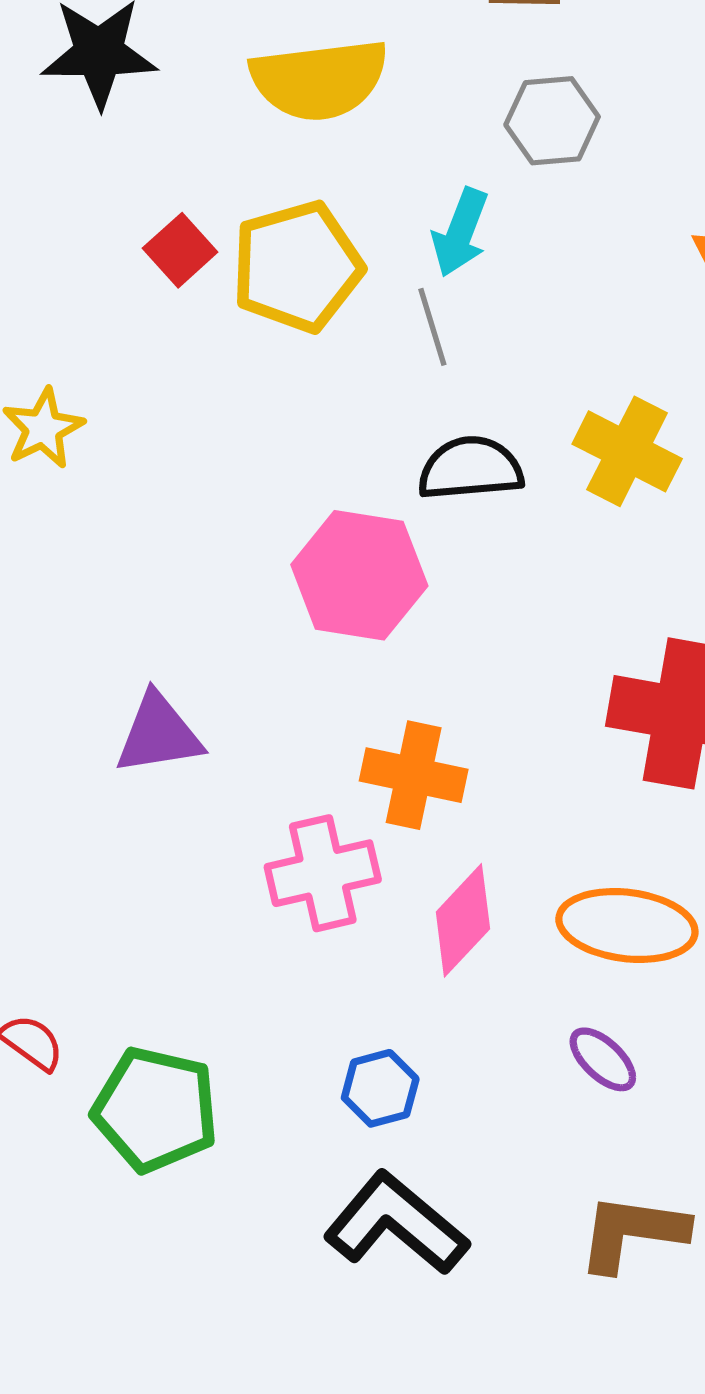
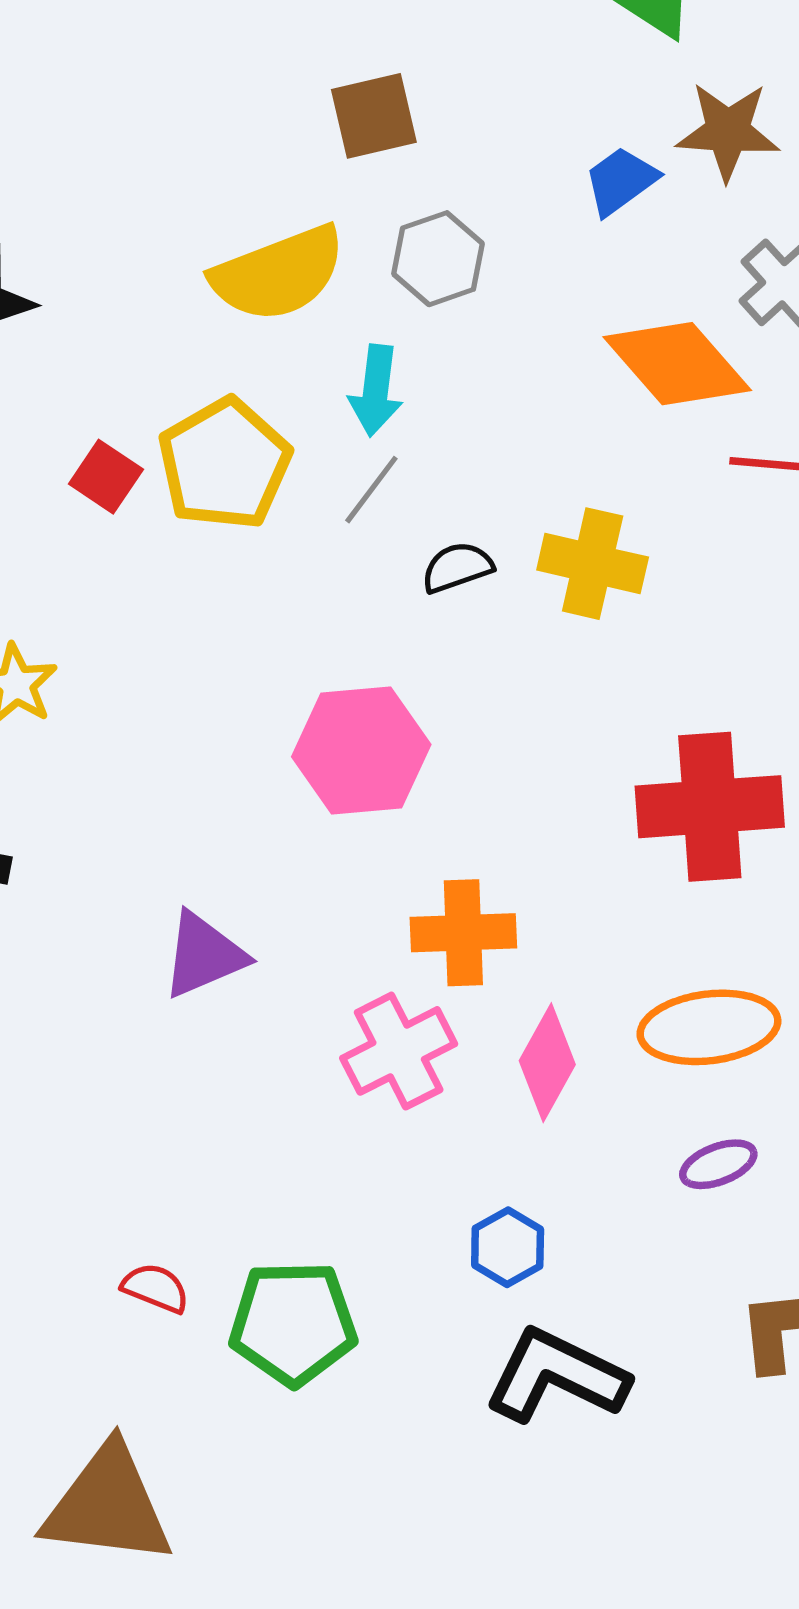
yellow semicircle: (319, 80) -> (278, 274), moved
gray line: (432, 327) -> (371, 490), turned 68
black semicircle: (470, 468) -> (457, 567), moved, size x0.7
purple ellipse: (603, 1059) -> (718, 1164), turned -50

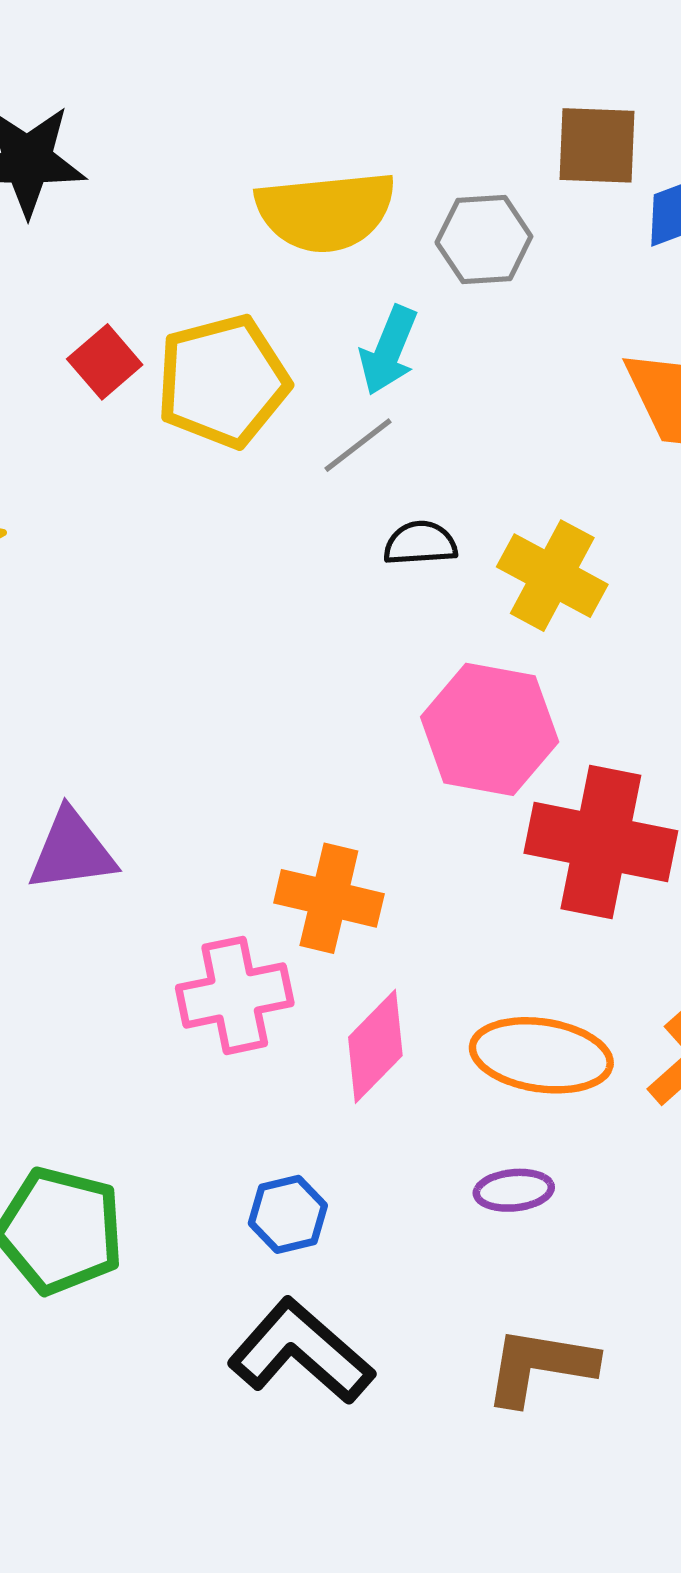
brown square: (374, 116) -> (597, 145), moved
pink hexagon: (361, 751) -> (490, 729), moved

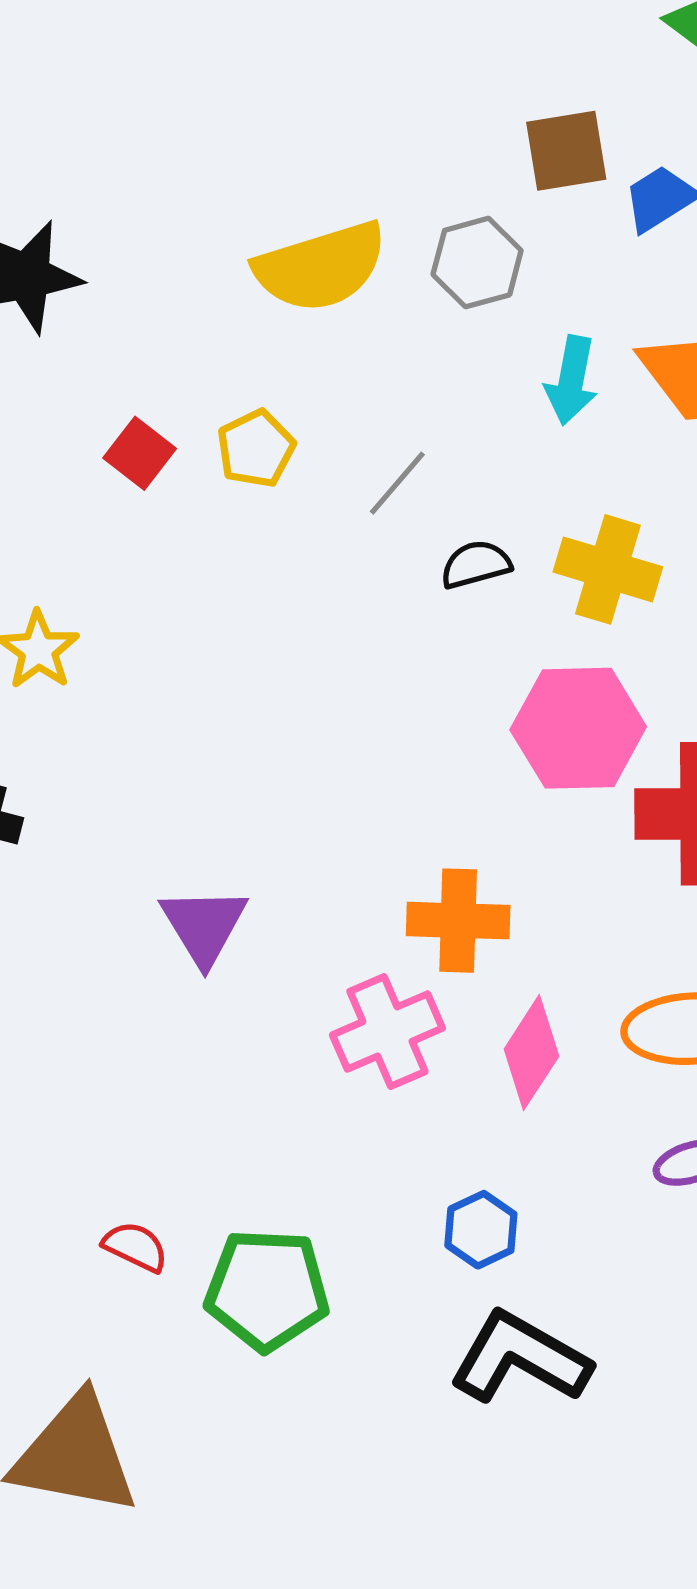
cyan arrow: (389, 350) -> (571, 380), moved
yellow pentagon: (223, 381) -> (256, 449), size x0.6
purple triangle: (72, 851) -> (204, 926), turned -42

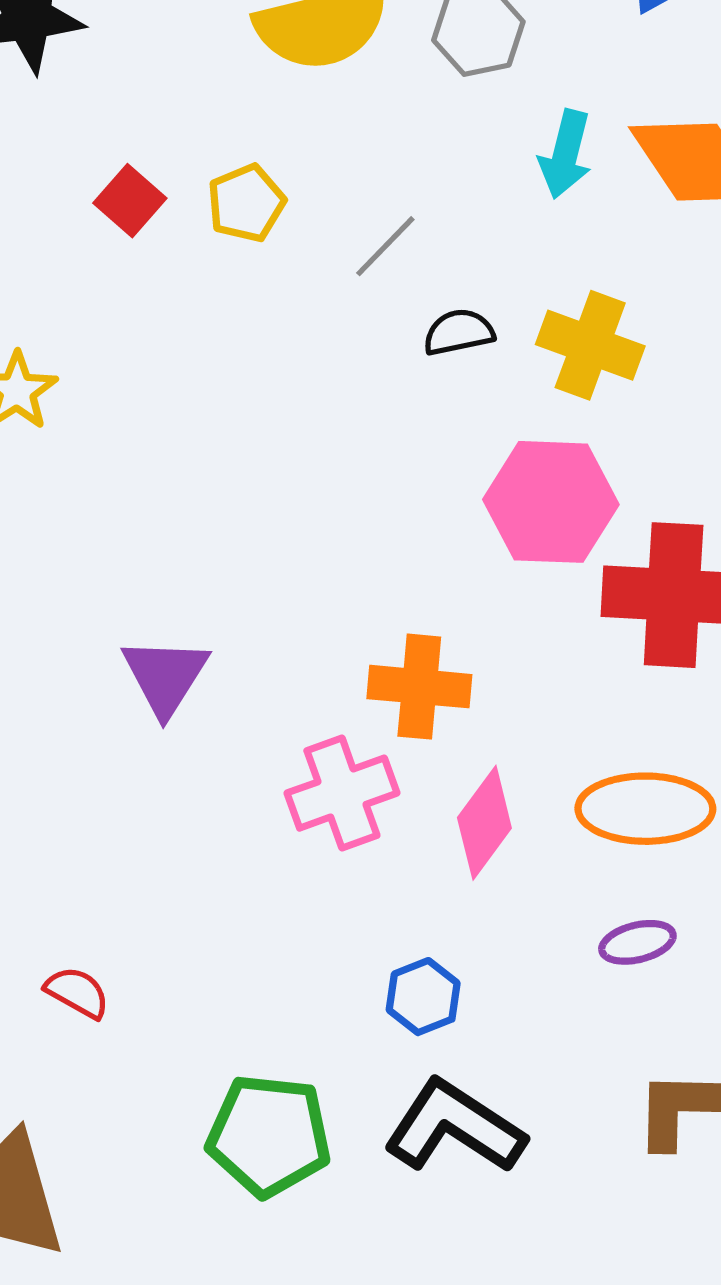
green pentagon: (267, 1290) -> (269, 1135), moved

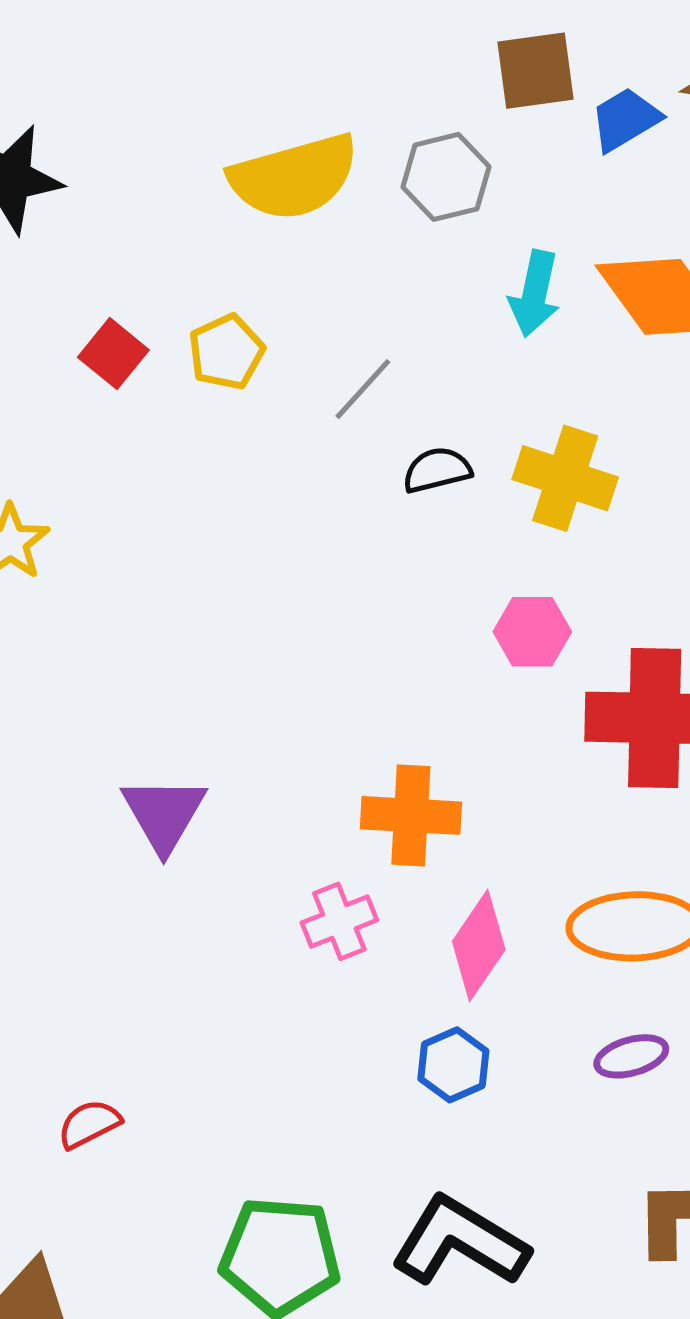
pink hexagon: (551, 502) -> (532, 632), size x0.6
pink cross: (342, 793) -> (339, 921), size x0.7
red semicircle: (77, 992) -> (89, 1124), turned -54
blue hexagon: (423, 997) -> (453, 1065), moved

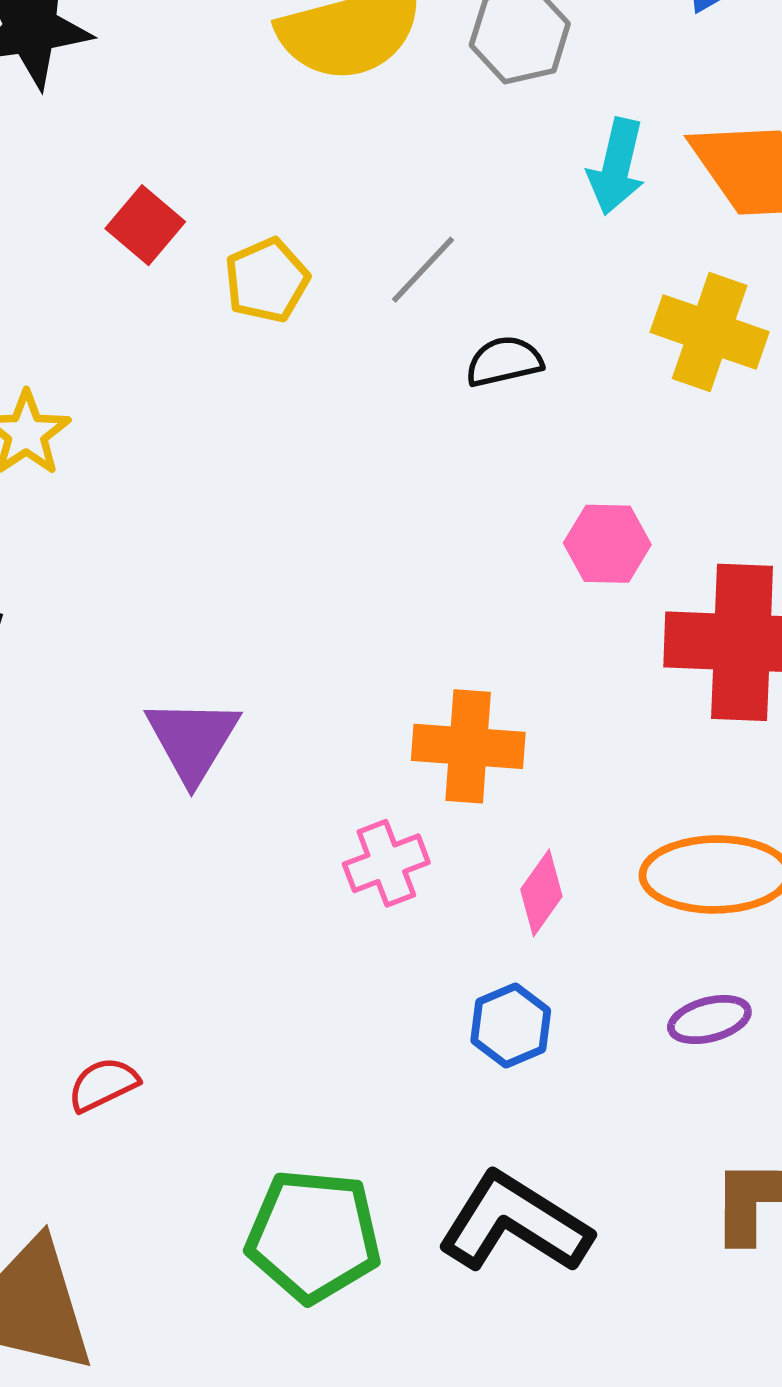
yellow pentagon: (226, 352) -> (267, 280), moved
yellow cross: (565, 478) -> (710, 332), moved
pink diamond: (479, 946) -> (541, 893), size x0.7

